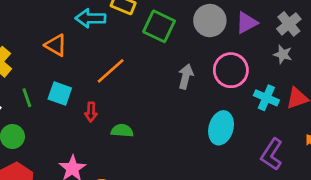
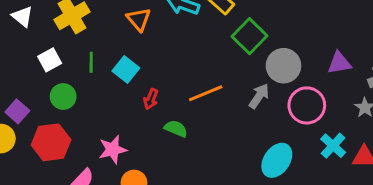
gray circle: (210, 21) -> (283, 66), moved
orange line: (111, 71) -> (206, 93), moved

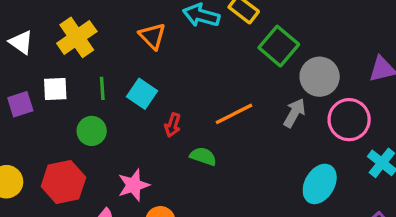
white square: (50, 60) -> (55, 89), turned 30
green circle: (63, 97) -> (92, 131), moved
purple square: (17, 111) -> (20, 104), moved, turned 35

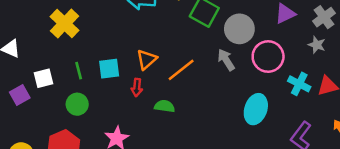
orange triangle: (152, 36) -> (147, 59), moved, turned 45
yellow cross: (77, 37) -> (65, 24), moved
cyan square: (142, 94) -> (109, 69), turned -30
gray arrow: (294, 113) -> (226, 60), turned -50

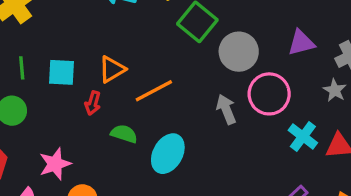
gray arrow: (226, 60) -> (226, 109), moved
cyan ellipse: (256, 109) -> (168, 154), moved

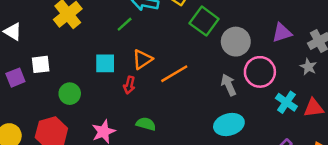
green line: (22, 68) -> (125, 24), moved, turned 56
green semicircle: (124, 134) -> (146, 124), moved
cyan ellipse: (168, 154) -> (229, 125), moved, turned 48

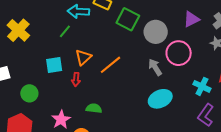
cyan cross: (286, 102) -> (202, 86), moved

